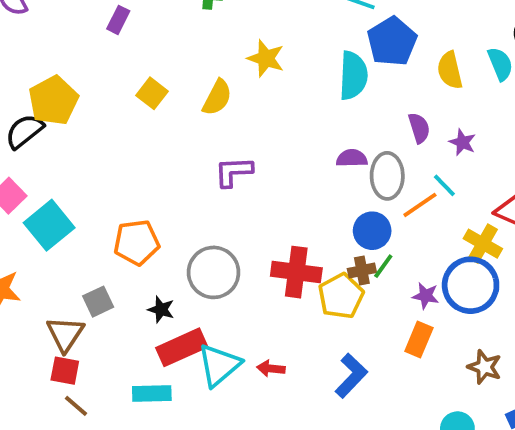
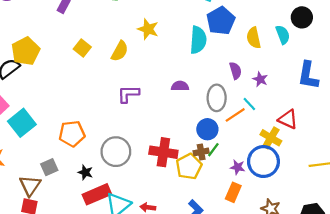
purple semicircle: (352, 158) -> (180, 86), moved

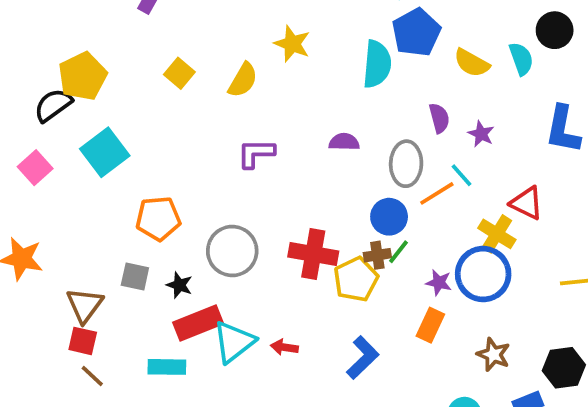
yellow semicircle: (254, 38) -> (472, 63), turned -50
cyan square: (22, 123) -> (105, 152), moved
gray square: (49, 167) -> (135, 277), moved, turned 35

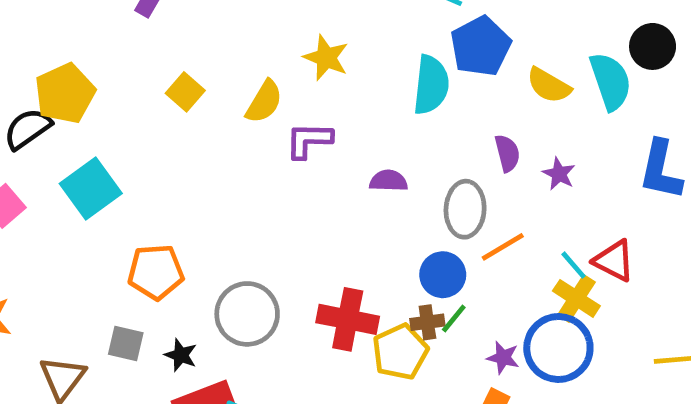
cyan semicircle: (521, 59) -> (611, 81), size x1.4
purple L-shape: (256, 153) -> (309, 140), moved
cyan line: (462, 175) -> (573, 265), moved

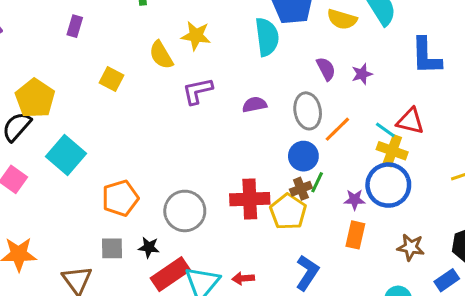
yellow semicircle: (264, 102) -> (161, 55), moved, turned 132
purple star: (559, 174) -> (362, 74), turned -30

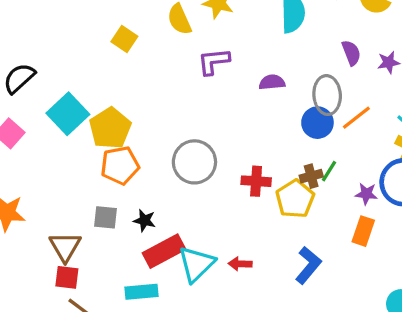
yellow pentagon: (35, 98) -> (110, 128), moved
blue circle: (303, 156) -> (317, 123), moved
red cross: (250, 199) -> (256, 181), size x0.7
gray circle: (185, 211) -> (194, 162), moved

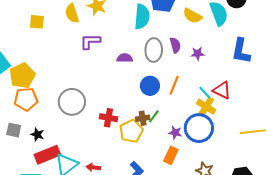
yellow square: (124, 39) -> (37, 22), turned -35
gray ellipse: (327, 95) -> (154, 50), moved
orange line: (356, 118) -> (174, 85), turned -36

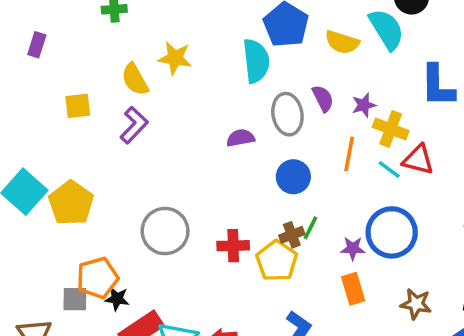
purple L-shape: (90, 41) -> (134, 125), moved, turned 145
orange line: (174, 85) -> (349, 154), moved
orange pentagon: (26, 99) -> (97, 278), moved
yellow cross: (206, 107) -> (391, 129), moved
orange rectangle: (171, 155) -> (353, 289), turned -30

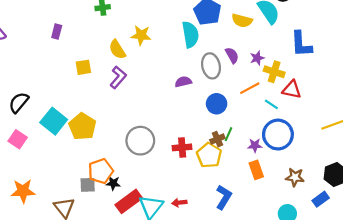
orange line: (349, 154) -> (250, 88), turned 54
cyan line: (389, 169) -> (271, 104), moved

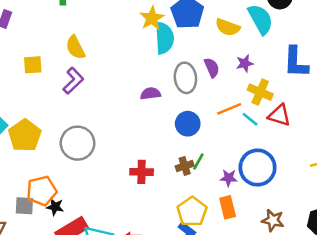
yellow star: (141, 35) -> (152, 18), moved, turned 30
purple star: (257, 58) -> (245, 63), moved
cyan line: (271, 104) -> (250, 119), moved
gray circle: (140, 141) -> (78, 143), moved
yellow pentagon: (209, 155) -> (192, 212), moved

